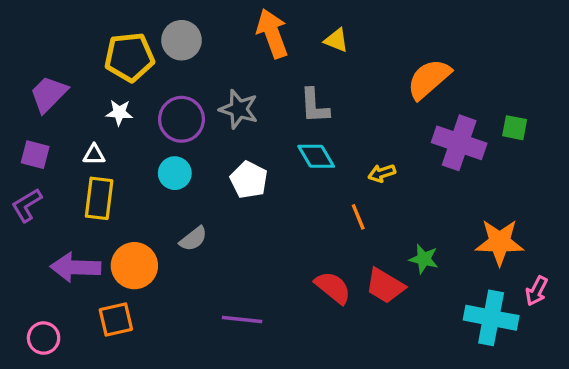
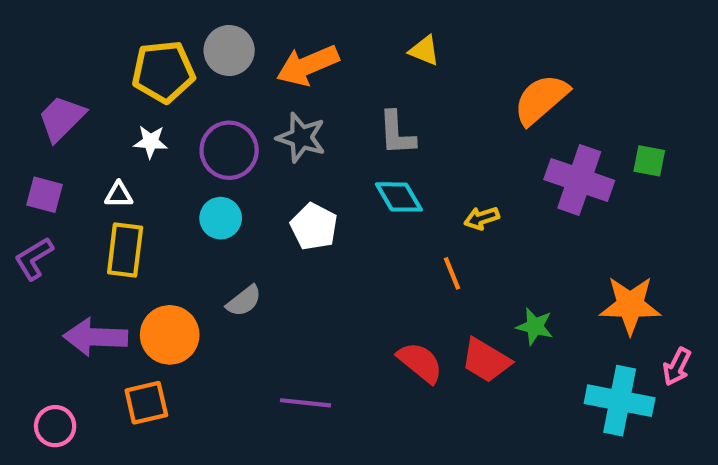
orange arrow: (272, 33) -> (308, 65), moved, turned -93

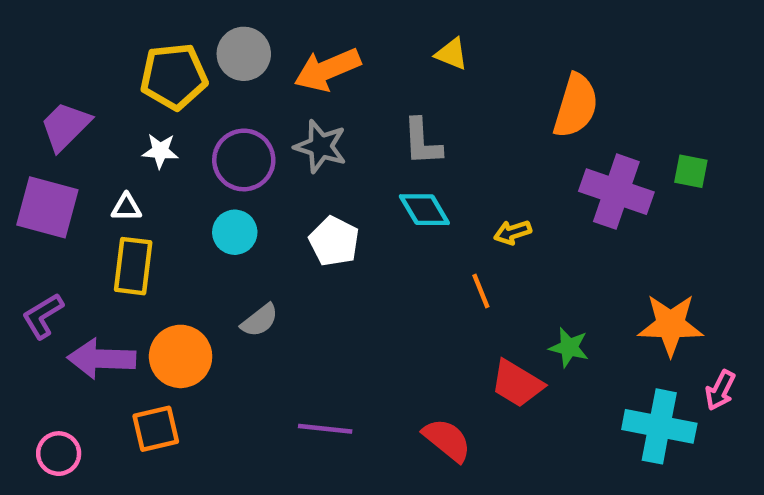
orange semicircle: (541, 99) -> (576, 106), turned 148
purple square: (44, 195) -> (47, 207), size x1.6
purple L-shape: (34, 258) -> (43, 316), moved
red semicircle: (420, 362) -> (447, 440), moved

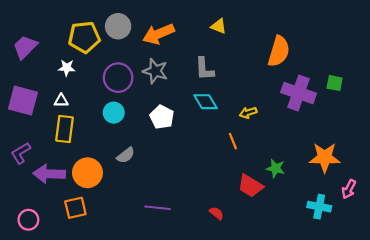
purple trapezoid: (65, 126) -> (25, 47), moved
white star: (160, 151) -> (67, 68), moved
cyan cross: (659, 426) -> (319, 207), size x0.7
red semicircle: (447, 440) -> (216, 213), size x0.6

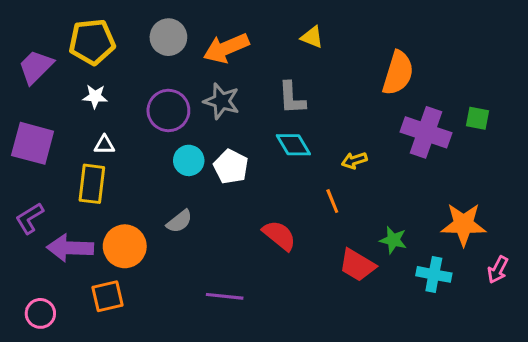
yellow pentagon: (84, 37) -> (92, 42), moved
white triangle: (61, 101) -> (104, 145), moved
cyan circle: (114, 113) -> (189, 160), moved
cyan cross: (319, 207) -> (434, 274), moved
red semicircle: (216, 213) -> (279, 235), moved, size x1.6

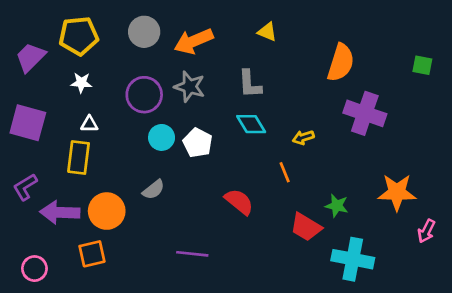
green square: (478, 118) -> (422, 65), moved
cyan cross: (434, 274) -> (353, 259), moved, size x1.4

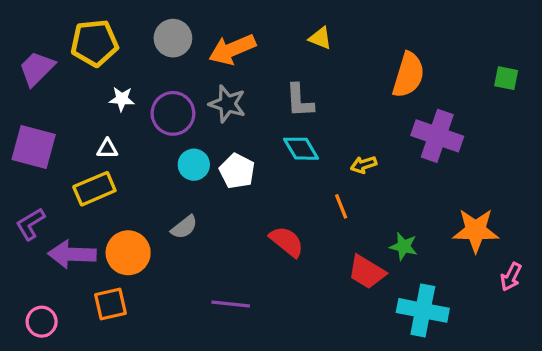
white star: (81, 83) -> (122, 99), moved
yellow rectangle: (79, 158) -> (94, 189), turned 60

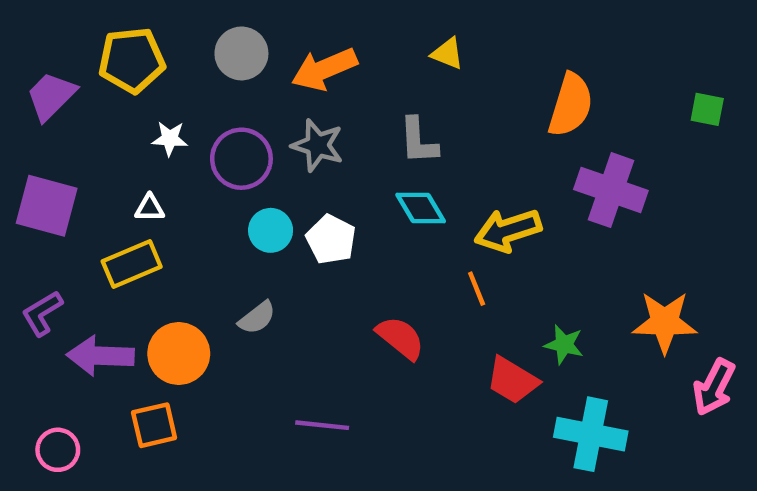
yellow arrow: (364, 165) -> (508, 230), size x1.8
pink arrow: (511, 277) -> (714, 387), size x1.4

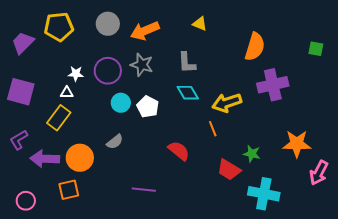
white star: (170, 139) -> (76, 74), moved
purple cross: (611, 190) -> (273, 85), turned -32
yellow rectangle: (132, 264) -> (59, 118), turned -30

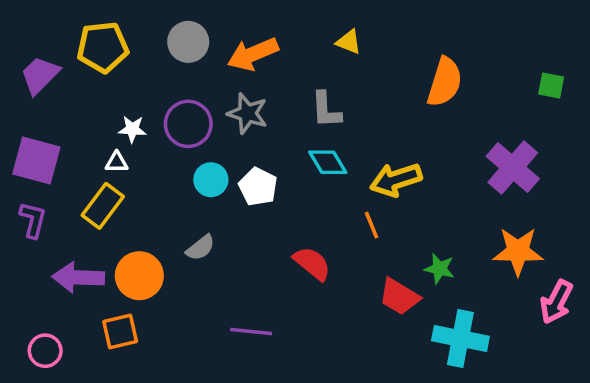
purple cross: (273, 85) -> (513, 167), moved, turned -36
purple L-shape: (19, 140) -> (33, 220), moved, turned 135

